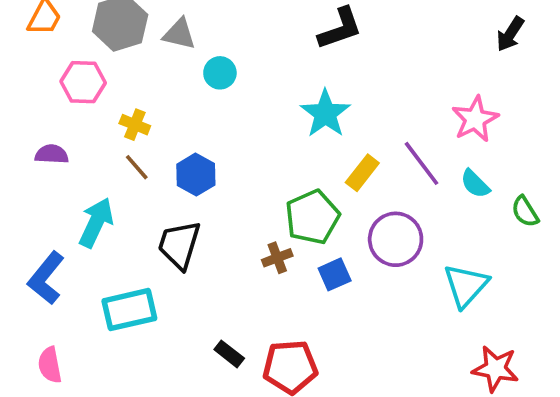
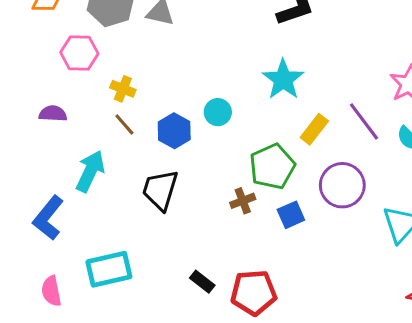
cyan circle: (220, 73) -> (218, 112), moved
cyan rectangle: (129, 310) -> (109, 269), moved

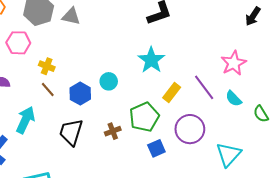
brown cross: (243, 201) -> (113, 131), moved

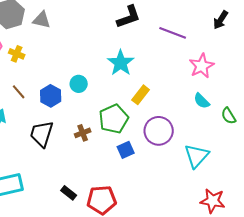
yellow cross: (47, 66) -> (17, 54), moved
purple line: (204, 87) -> (173, 33), moved, turned -32

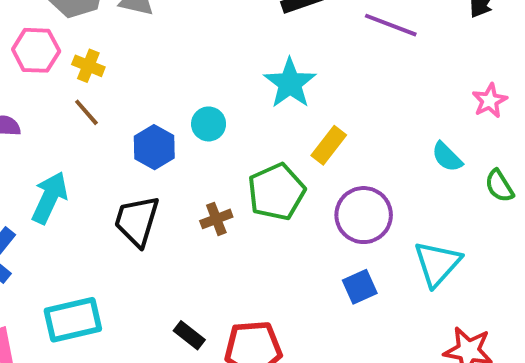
pink star: (202, 66) -> (490, 101), moved, size x0.7
brown line: (19, 92) -> (86, 112), moved
blue square: (126, 150) -> (360, 287), moved

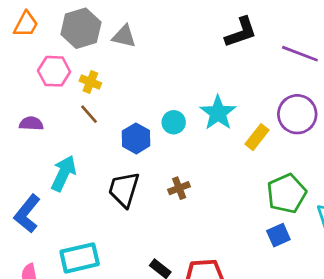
cyan star: (290, 83) -> (218, 113), moved
green pentagon: (276, 192) -> (287, 193), moved
purple circle: (364, 215) -> (297, 114), moved

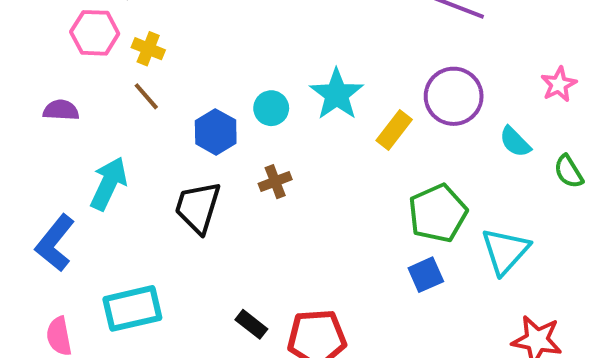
brown cross: (179, 188) -> (275, 182), moved

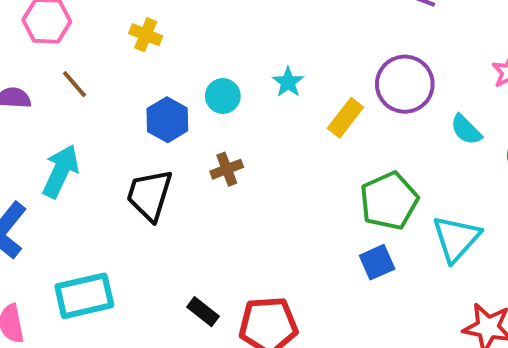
yellow cross: (148, 49) -> (146, 35), moved
cyan star: (337, 94) -> (288, 82), size x0.6
brown line: (146, 96) -> (74, 84), moved

